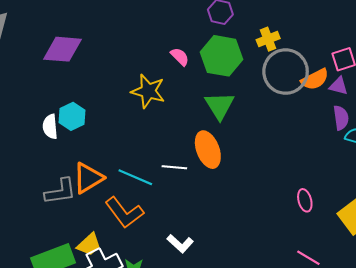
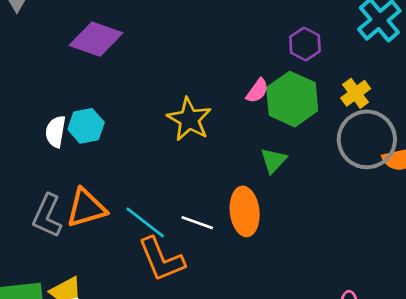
yellow cross: (268, 39) -> (356, 93), turned -30
pink semicircle: (180, 57) -> (257, 91), moved, turned 66
green triangle: (220, 106) -> (273, 160), size x0.7
gray L-shape: (60, 191) -> (47, 216), turned 108
orange L-shape: (124, 213) -> (161, 259), moved

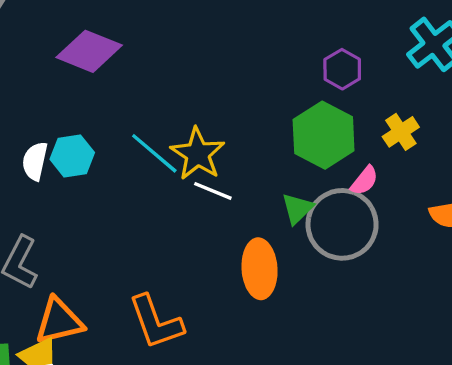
pink semicircle: (257, 91) -> (364, 181), moved
gray circle: (367, 139) -> (342, 224), moved
orange triangle: (86, 208) -> (59, 321), moved
cyan line: (145, 222) -> (154, 153), moved
white line: (197, 223) -> (213, 191), moved

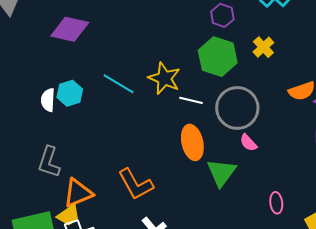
yellow star: (198, 154) -> (164, 78), moved
pink semicircle: (364, 181) -> (248, 143), moved, turned 108
white line: (213, 191) -> (191, 100), moved
green triangle: (297, 209) -> (221, 173), moved, size x1.5

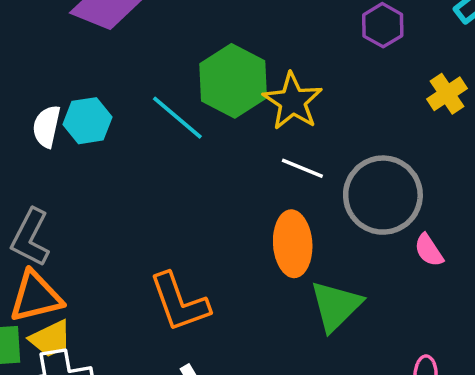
green hexagon: (218, 57) -> (233, 81), moved
yellow star: (164, 78) -> (293, 101), moved
pink semicircle: (248, 143) -> (429, 250), moved
orange triangle: (78, 193) -> (36, 297), moved

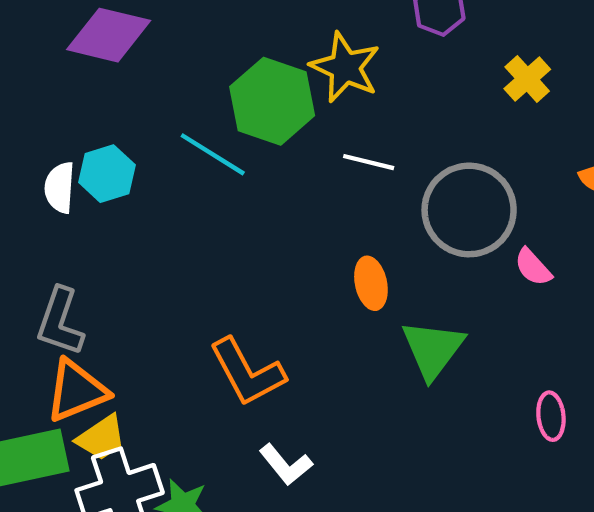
yellow star: (293, 101) -> (345, 67), moved
white line: (302, 168) -> (369, 162), moved
orange ellipse: (293, 244) -> (371, 283), size x0.7

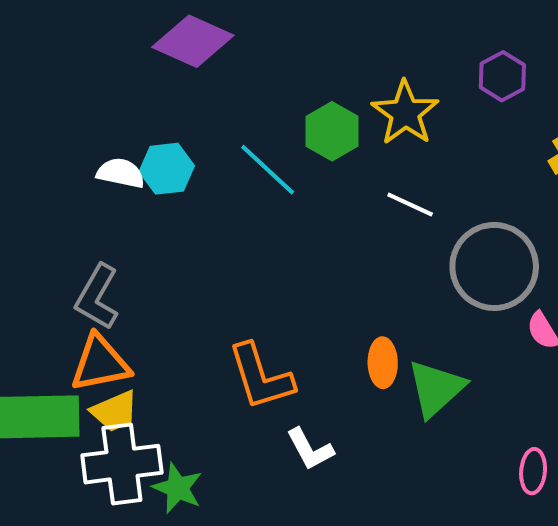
green hexagon: (272, 101) -> (332, 131), size x0.7
white semicircle: (60, 188) -> (121, 173), turned 87
orange ellipse: (371, 283) -> (383, 363), moved
white L-shape: (286, 465) -> (310, 449), moved

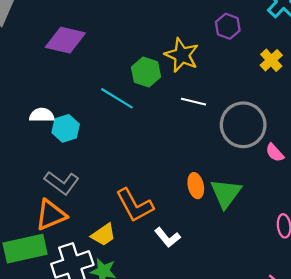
cyan hexagon: (167, 169) -> (66, 128), moved
gray L-shape: (97, 297) -> (62, 183), moved, turned -72
yellow trapezoid: (115, 411) -> (103, 235), moved

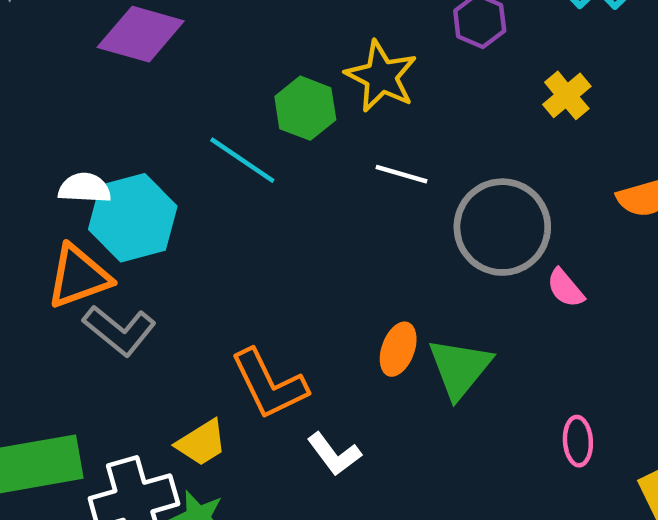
cyan hexagon: (66, 128) -> (133, 218), size x1.5
orange ellipse: (196, 186) -> (398, 349), turned 30
orange triangle: (51, 215) -> (78, 277), moved

